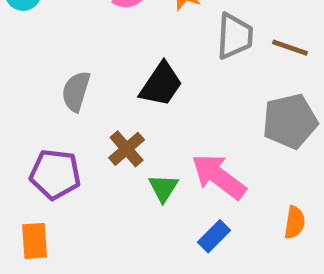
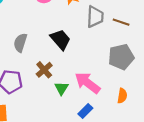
black trapezoid: (161, 84) -> (60, 39), turned -75
orange semicircle: (295, 222) -> (122, 96), moved

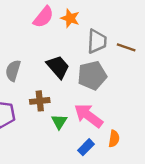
gray pentagon: (121, 57) -> (92, 75), moved
brown cross: (44, 70) -> (40, 101), turned 35
orange semicircle: (122, 96) -> (114, 139), moved

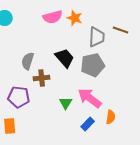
pink semicircle: (43, 17) -> (53, 17), turned 36
brown line: (126, 47) -> (121, 30), moved
brown cross: (40, 101) -> (42, 78), moved

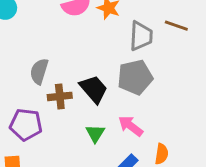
black trapezoid: (65, 58) -> (94, 89), moved
pink arrow: (90, 98) -> (131, 126), size x0.7

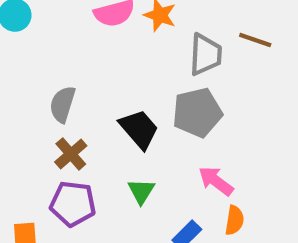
brown cross: (60, 96) -> (71, 154), moved, turned -35
purple pentagon: (26, 124) -> (73, 204), moved
pink arrow: (131, 126) -> (216, 181), moved

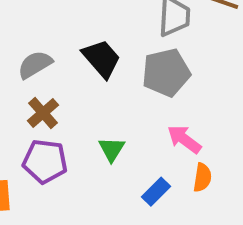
gray semicircle: (63, 104) -> (35, 65), turned 42
black trapezoid: (139, 129) -> (102, 59), moved

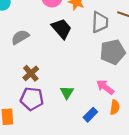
black trapezoid: (102, 59) -> (62, 29), moved
gray semicircle: (35, 65) -> (20, 37), moved
gray pentagon: (166, 73) -> (113, 52), moved

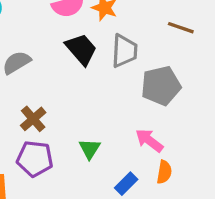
gray trapezoid: (100, 22) -> (124, 51), moved

